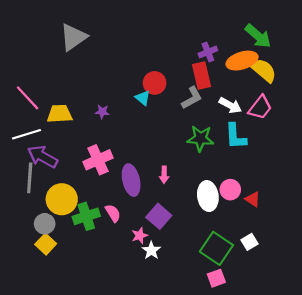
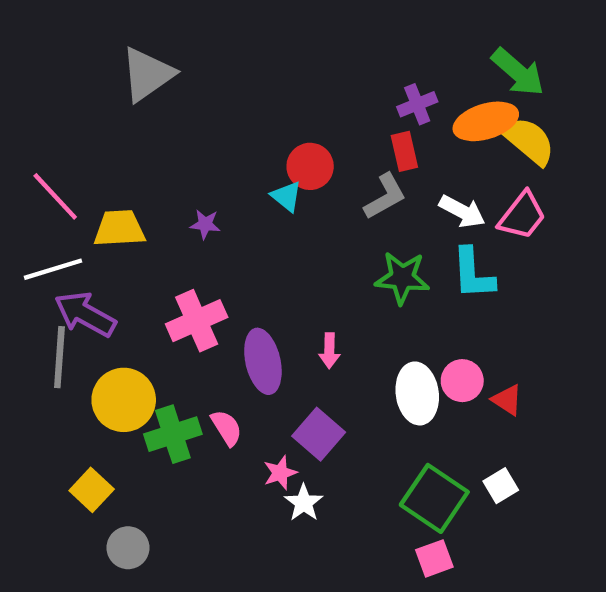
red rectangle: (201, 75) -> (404, 151), size x0.7
gray circle: (45, 224) -> (128, 548), moved

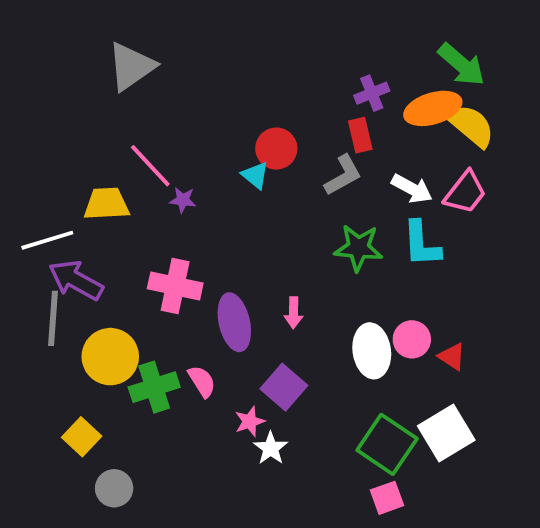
pink line: (55, 196) -> (150, 166), moved
pink cross: (197, 321) -> (175, 286), turned 36
white square: (501, 486) -> (446, 433), size x1.8

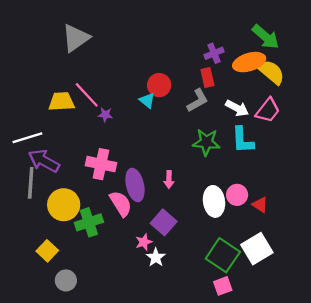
yellow trapezoid: (106, 204) -> (61, 102), moved
pink semicircle: (202, 381) -> (121, 204), moved, size x1.4

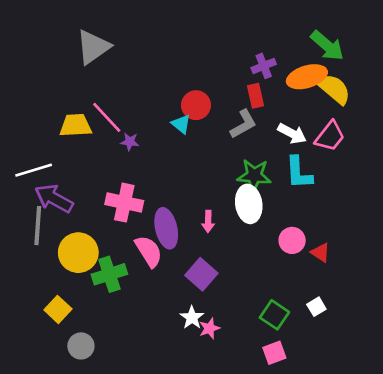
white ellipse: (214, 201) -> (249, 204), moved
pink star: (144, 242) -> (210, 328), moved
white square: (257, 249) -> (316, 307), size x0.5
green square: (223, 255) -> (274, 315), size x0.7

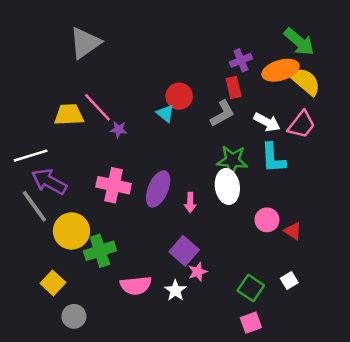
gray line: (38, 226) -> (34, 206), turned -40
purple ellipse: (166, 228) -> (158, 189), moved, turned 36
pink semicircle: (149, 251) -> (136, 285), moved, turned 116
pink star: (210, 328) -> (198, 272), moved

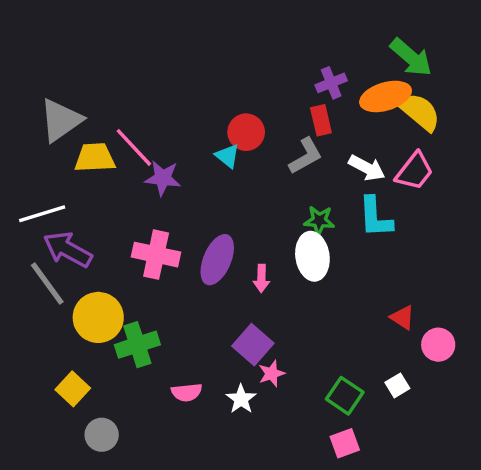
gray triangle: (85, 43) -> (61, 120), moved
purple star: (118, 130) -> (163, 178), size x1.5
green star: (232, 160) -> (319, 221), size x0.7
pink circle: (267, 220) -> (438, 345), moved
pink semicircle: (136, 285) -> (187, 392), size x0.7

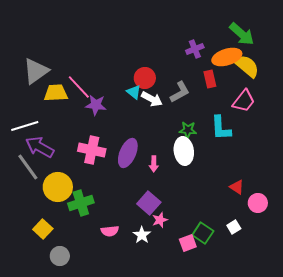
red rectangle: (321, 120) -> (210, 79), moved
white arrow: (367, 168) -> (152, 99), moved
pink square: (345, 443) -> (188, 243), moved

